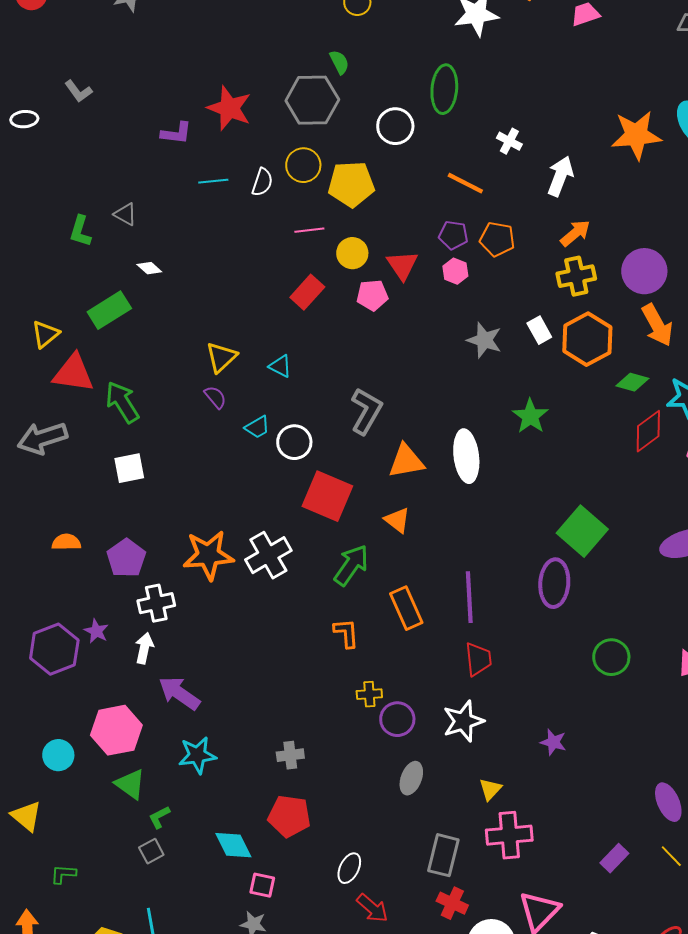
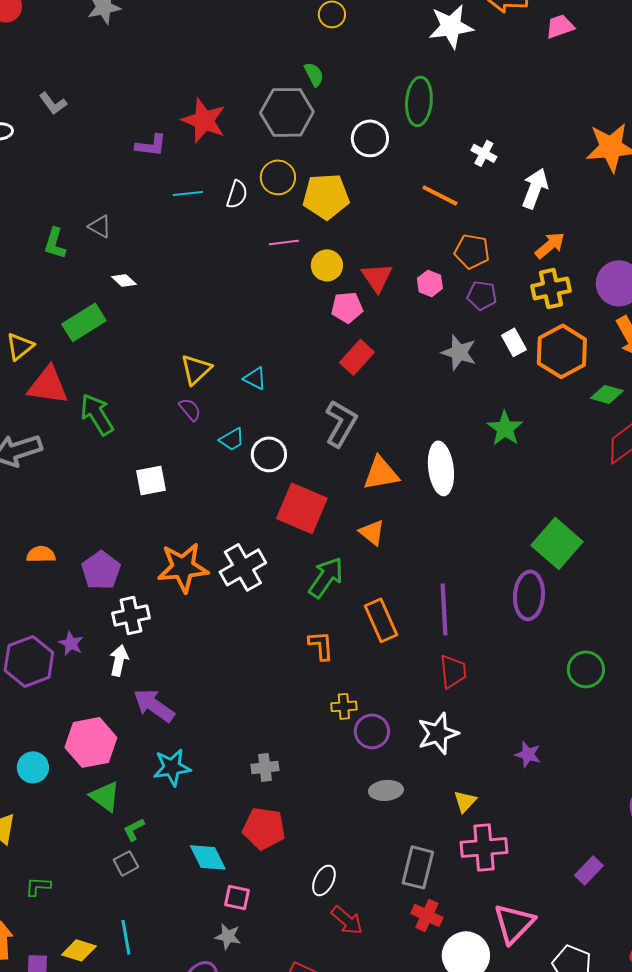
purple pentagon: (453, 235) -> (482, 295), moved
red rectangle: (307, 292) -> (357, 357), moved
white square: (129, 468) -> (151, 480), moved
gray ellipse: (411, 778) -> (386, 790), turned 64

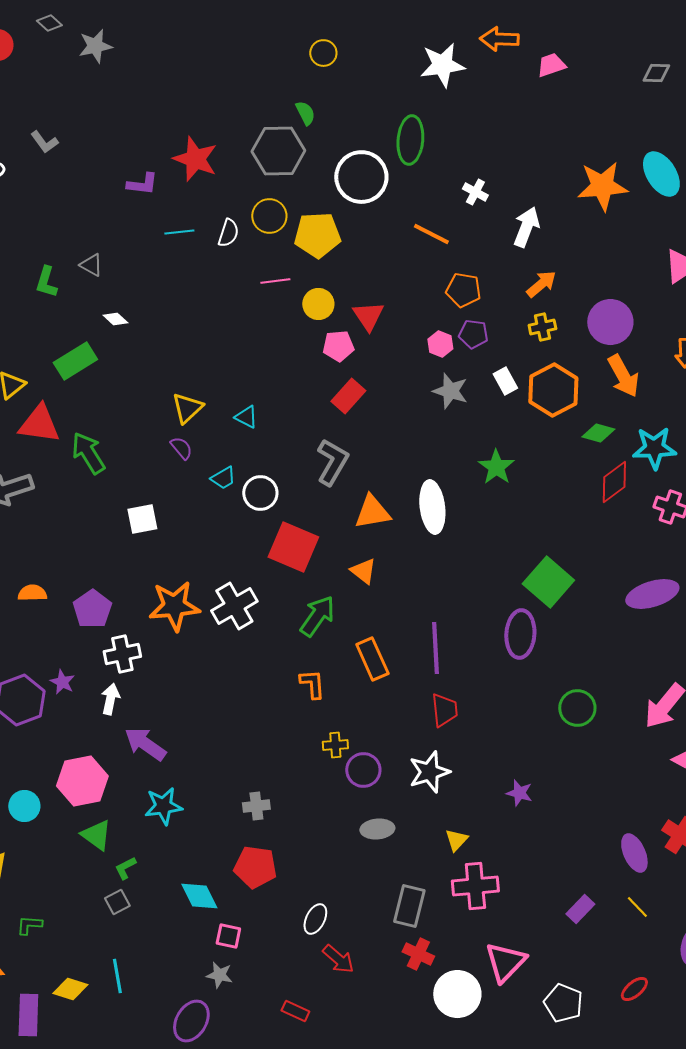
white circle: (370, 138) -> (361, 177), size x1.4
pink hexagon: (430, 283) -> (440, 344), moved
yellow cross: (551, 288) -> (542, 327), size x0.7

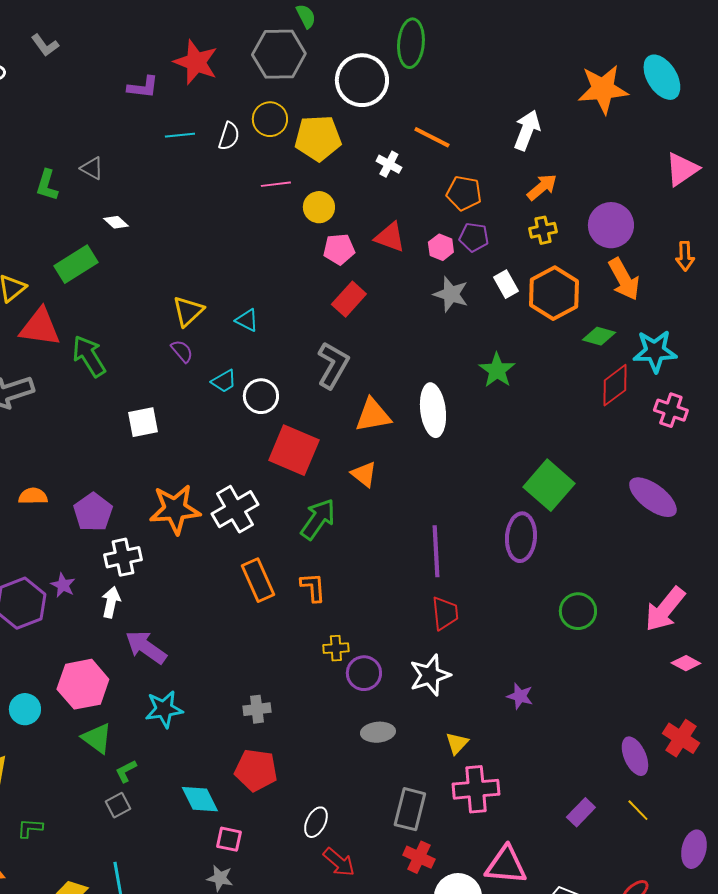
white cross: (475, 192) -> (389, 164), moved
red triangle: (368, 316) -> (390, 237), moved, turned -36
purple ellipse: (652, 594) -> (653, 497), turned 54
orange rectangle: (372, 659) -> (258, 580), moved
pink triangle: (505, 962) -> (506, 865), turned 51

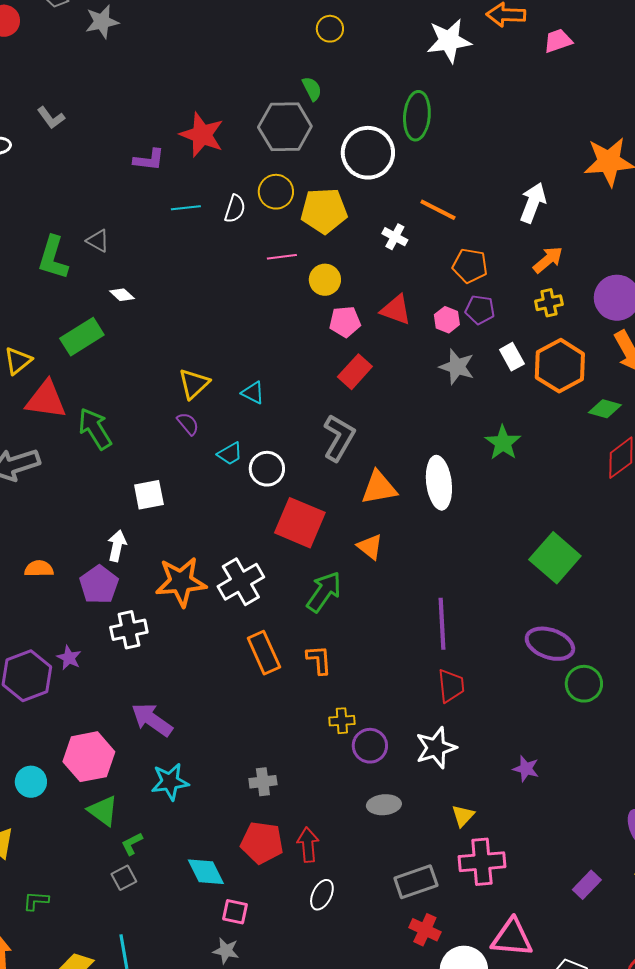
green L-shape: (47, 185) -> (53, 258), size x1.4
purple ellipse: (521, 537) -> (550, 644), moved, turned -75
white arrow: (111, 602) -> (117, 546), moved
gray rectangle: (410, 809) -> (416, 882), turned 57
red arrow: (339, 862) -> (308, 845), moved, turned -136

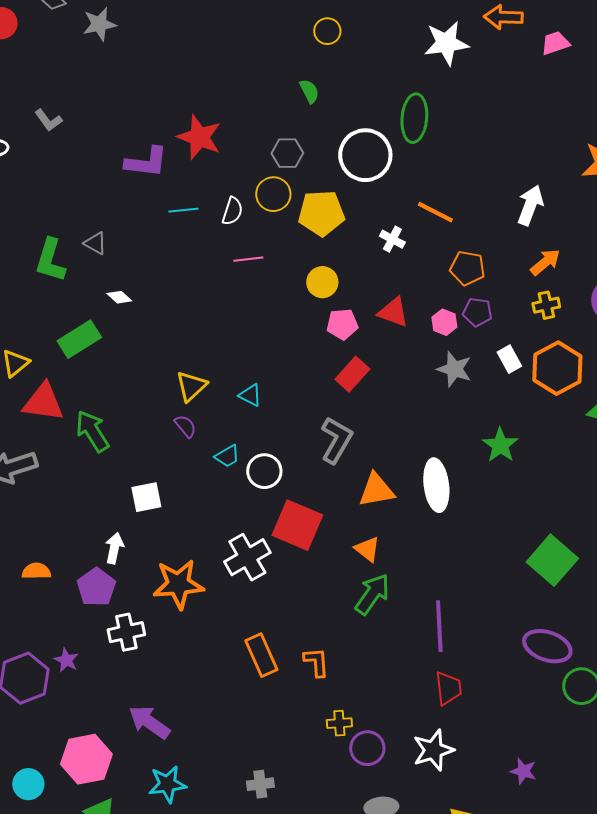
gray hexagon: (285, 127) -> (287, 153), moved, size x0.6
purple L-shape: (149, 160) -> (146, 162), size x1.4
pink line: (282, 257) -> (248, 259), moved
white cross: (241, 582) -> (247, 557), moved
green arrow: (324, 592) -> (372, 594), moved

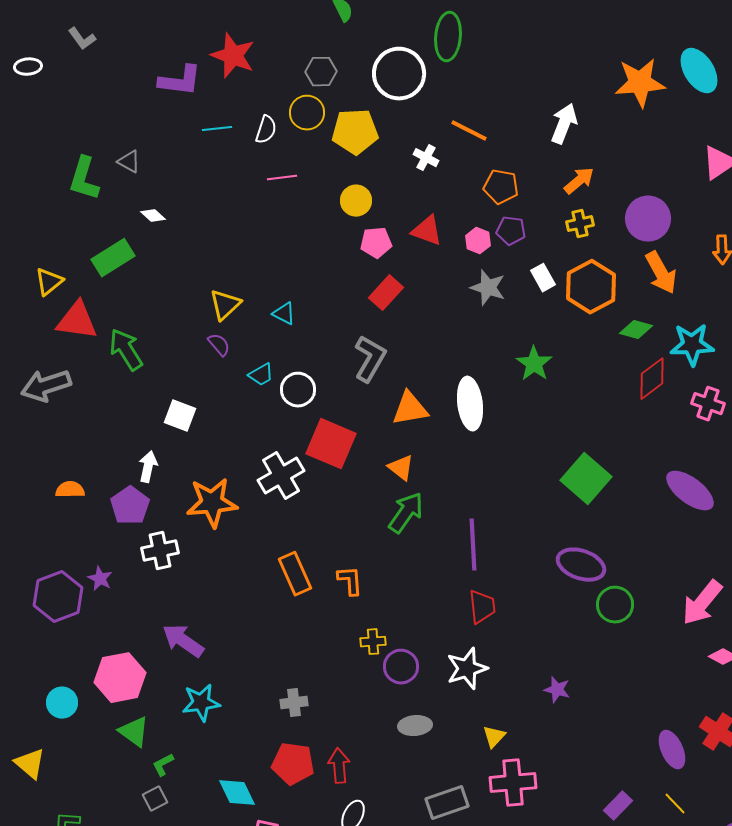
white square: (146, 497) -> (180, 416), turned 32

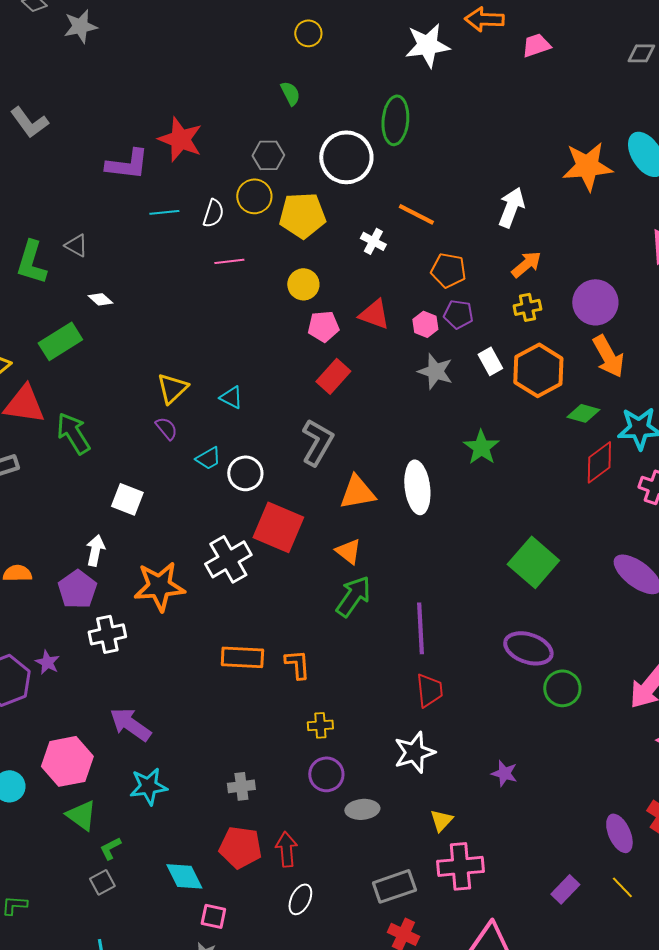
gray L-shape: (82, 39) -> (29, 122), size x1.4
orange rectangle: (295, 574) -> (242, 657), turned -63
purple circle: (401, 667) -> (326, 774), moved

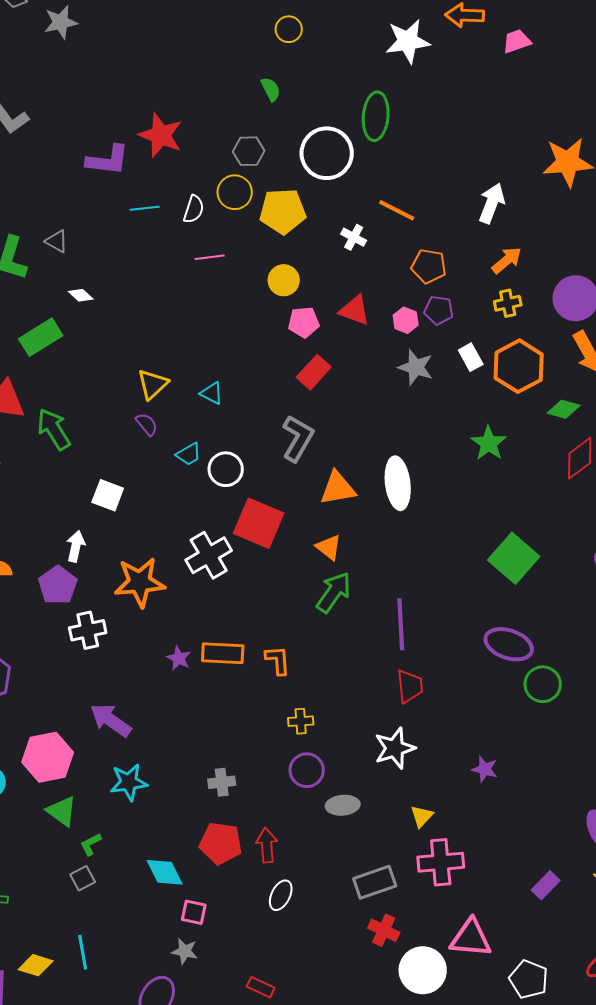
green star: (481, 447) -> (489, 443), moved
purple star: (47, 662) -> (179, 658), moved

